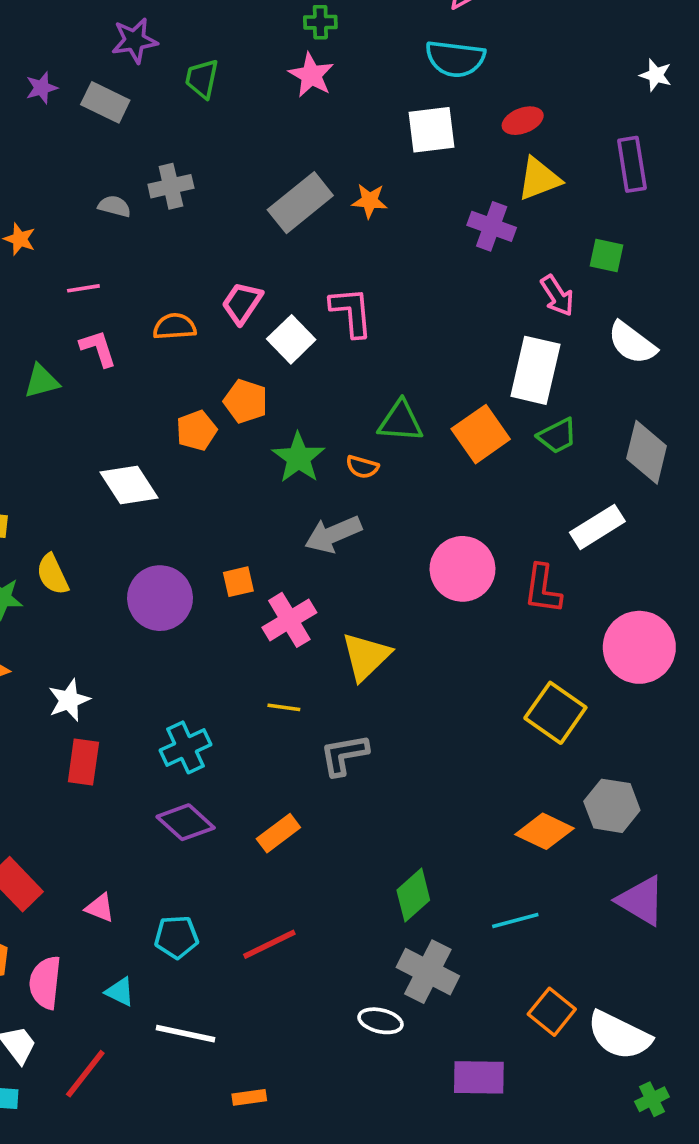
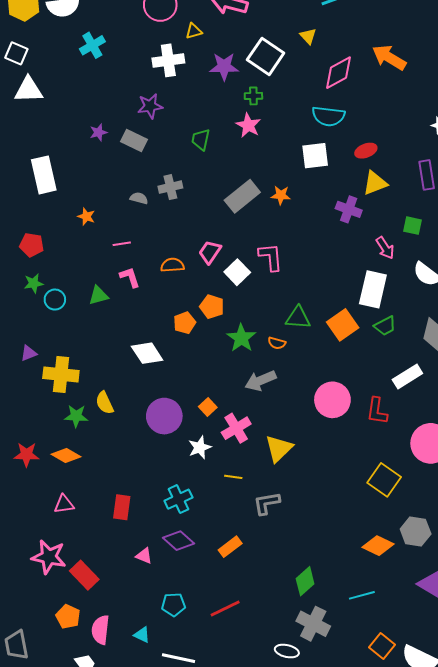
green trapezoid: (202, 79) -> (201, 139), moved
orange square: (238, 582) -> (208, 407), turned -30
white star: (69, 700) -> (200, 447), moved
pink triangle: (100, 908) -> (144, 556), moved

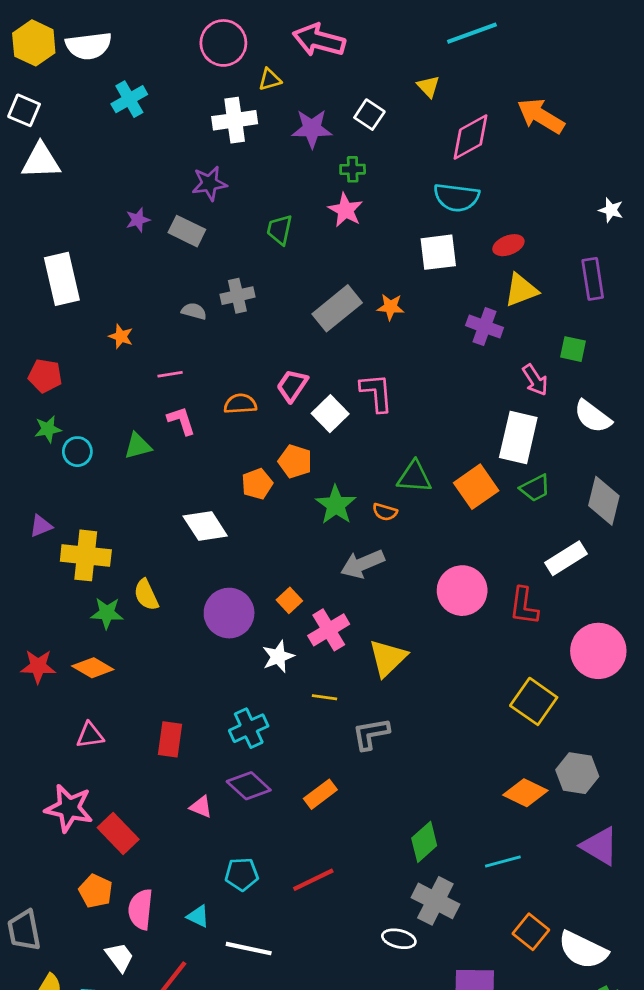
white square: (266, 56) -> (369, 115), size x0.6

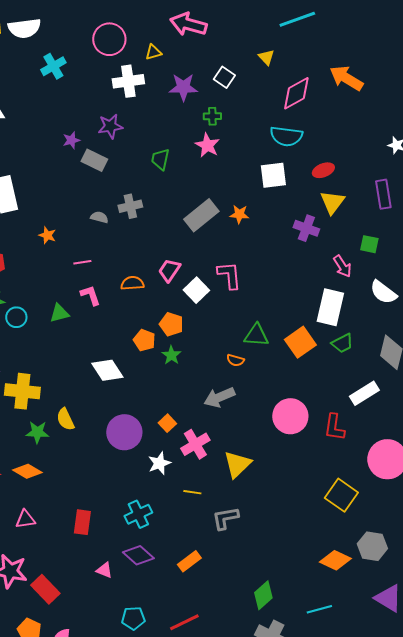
pink circle: (223, 43) -> (109, 39), moved
purple star: (138, 220) -> (71, 140), moved
yellow triangle: (521, 290) -> (332, 202), turned -32
orange pentagon: (257, 484) -> (144, 340), turned -30
green star: (336, 505) -> (171, 355), moved, size x0.7

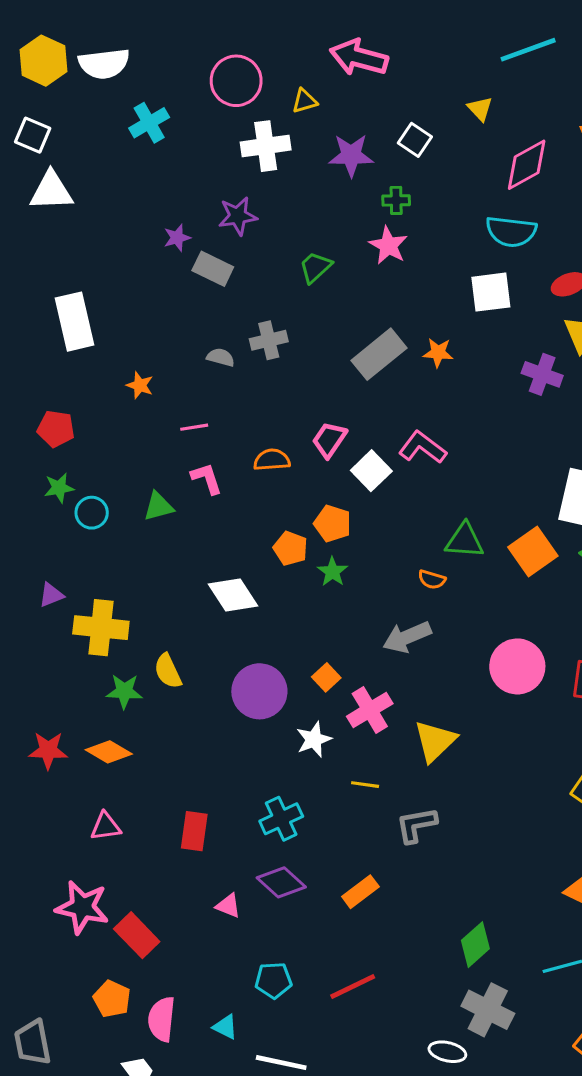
green trapezoid: (160, 159) -> (315, 267), turned 35
pink L-shape: (229, 275) -> (423, 447), turned -48

